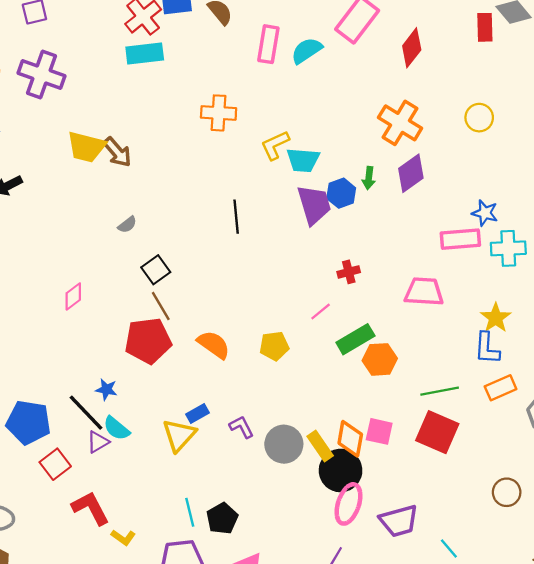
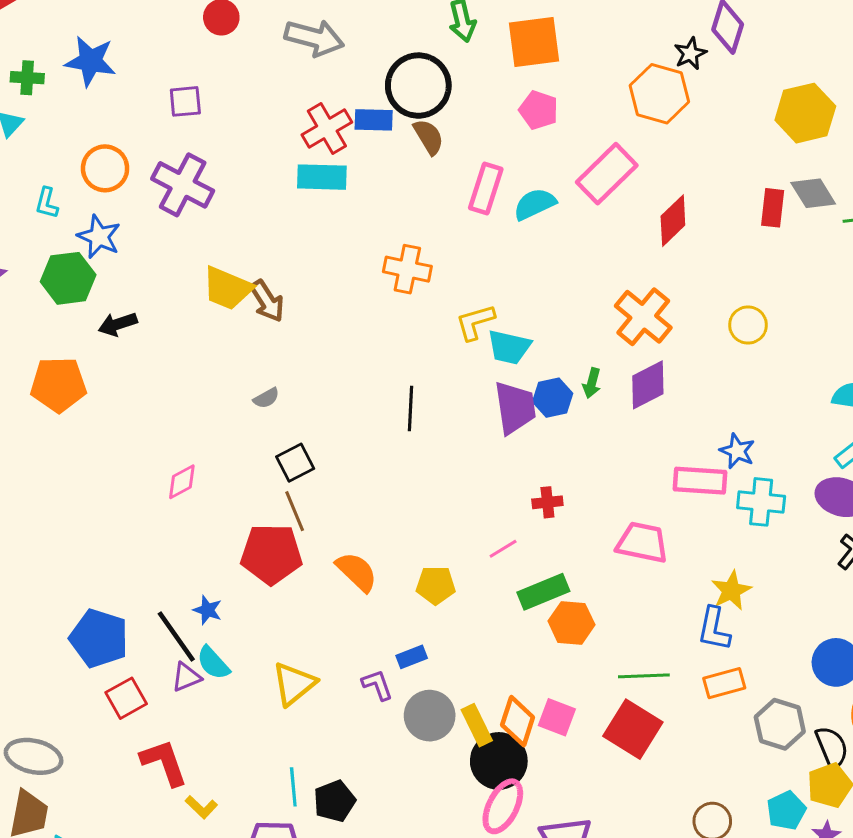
blue rectangle: (197, 413) -> (412, 657), moved

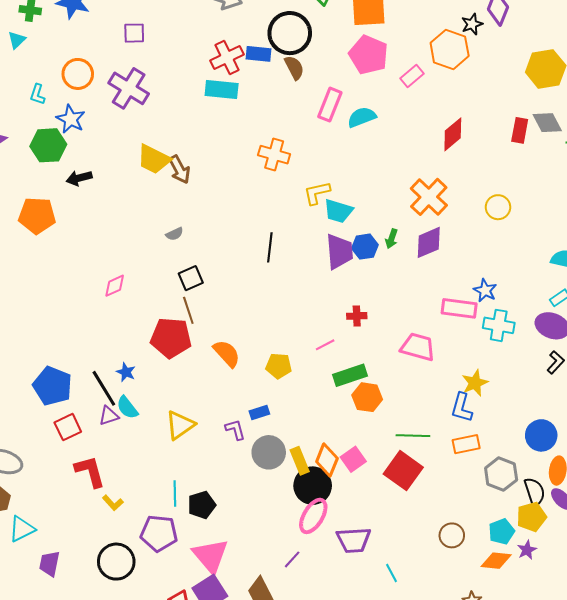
pink pentagon: (539, 110) -> (369, 55), size x1.5
pink rectangle: (607, 174) -> (412, 76), moved, size x0.6
pink square: (557, 717) -> (353, 459), turned 30

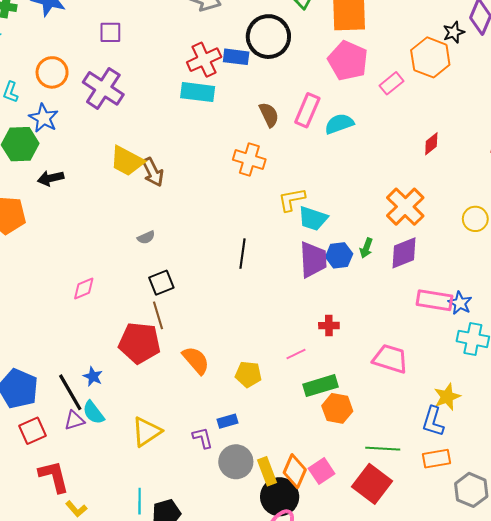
brown semicircle: (294, 68) -> (269, 115), moved
red diamond: (453, 134) -> (431, 144), size x0.7
pink rectangle: (459, 308) -> (435, 300), moved

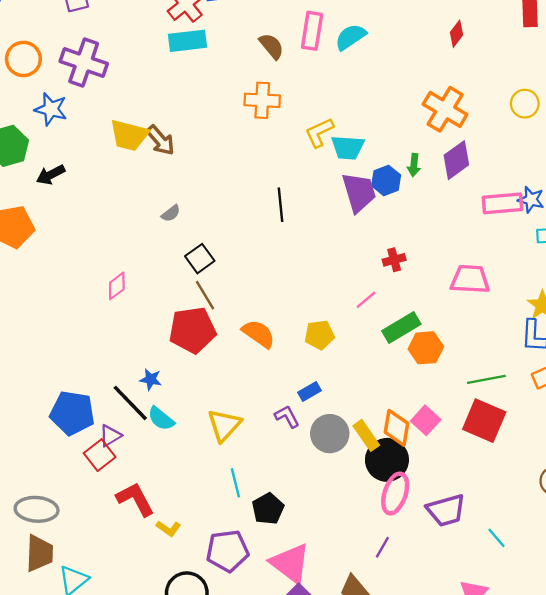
blue star: (44, 118) -> (51, 109), moved
purple triangle: (74, 420) -> (110, 436), moved
cyan line: (140, 501) -> (235, 483), moved

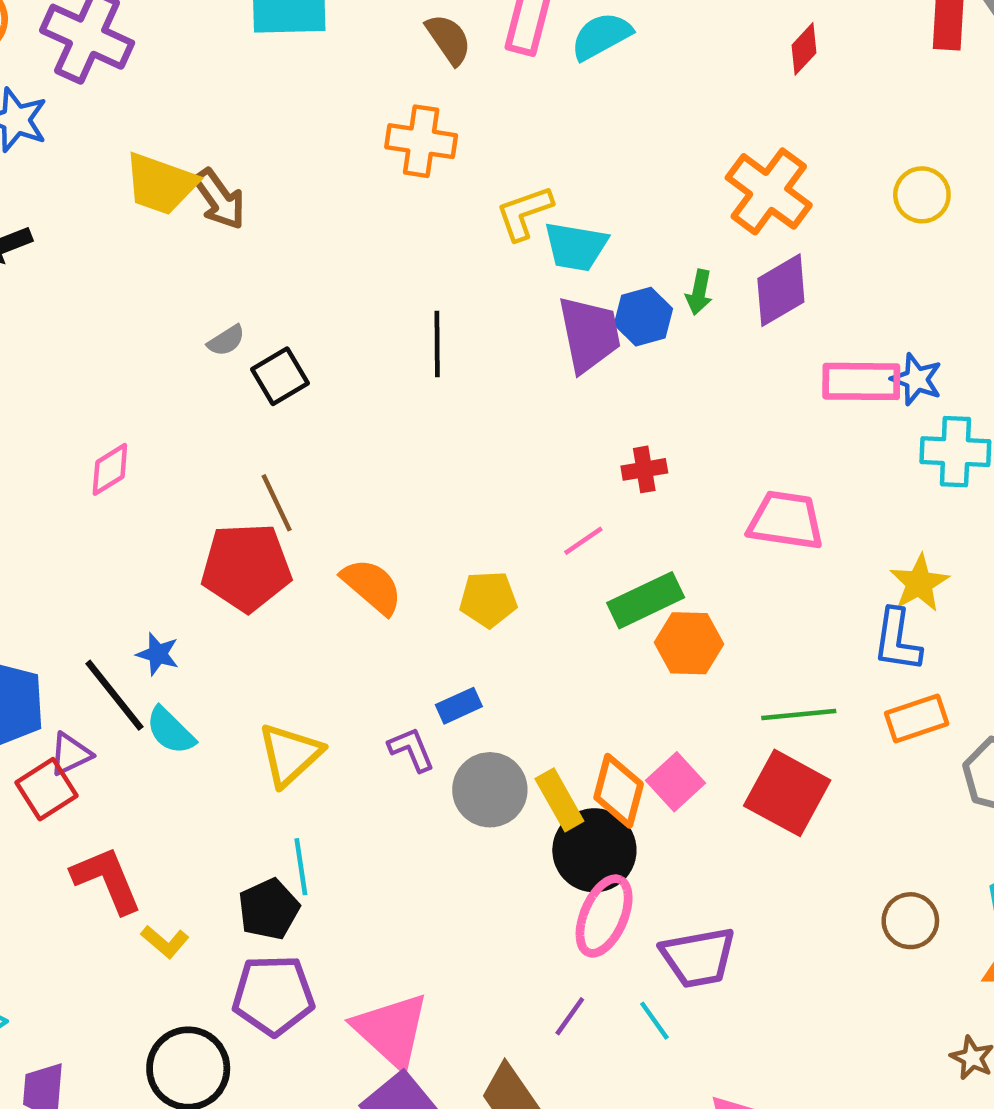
black square: (200, 259) -> (280, 376), moved
black pentagon: (268, 509) -> (269, 909), moved
cyan line: (496, 538) -> (654, 1021), moved

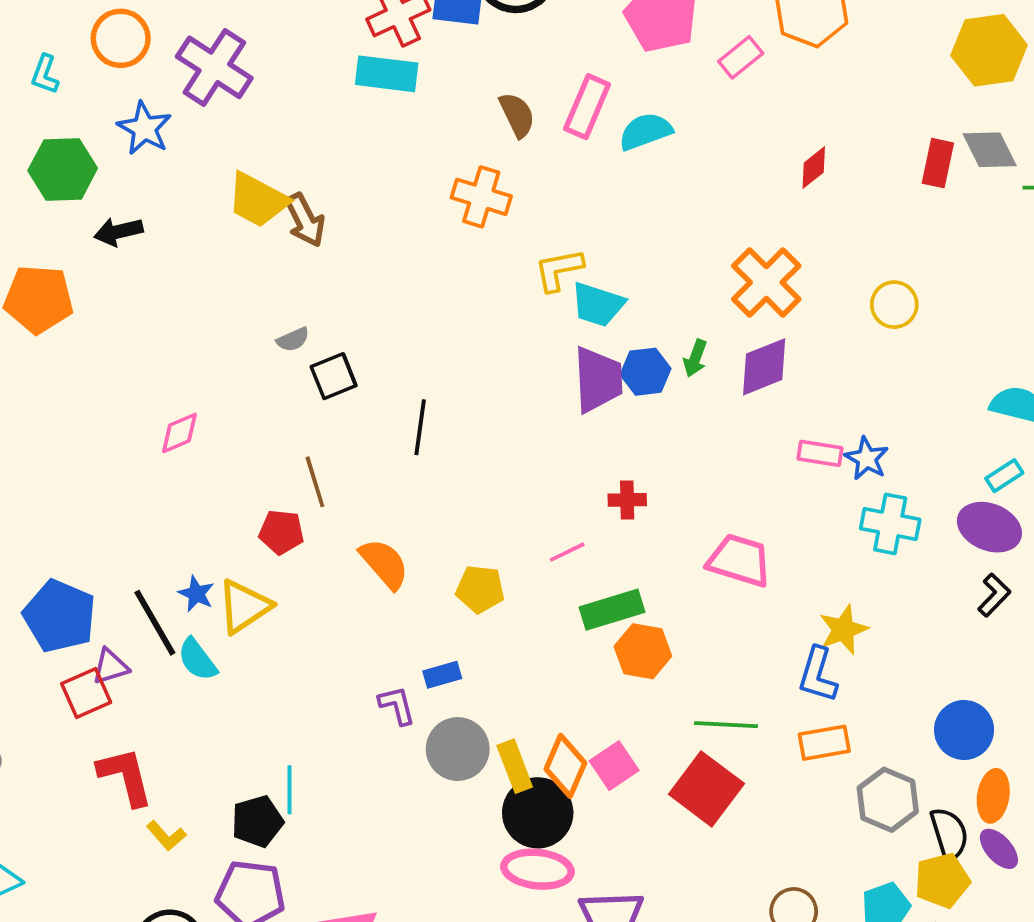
black line: (437, 344) -> (420, 427), moved
pink rectangle: (861, 381) -> (820, 453), size x0.7
red pentagon: (246, 567) -> (281, 532), size x0.6
yellow triangle: (290, 755) -> (244, 606), moved
pink ellipse: (604, 916) -> (538, 869), turned 64

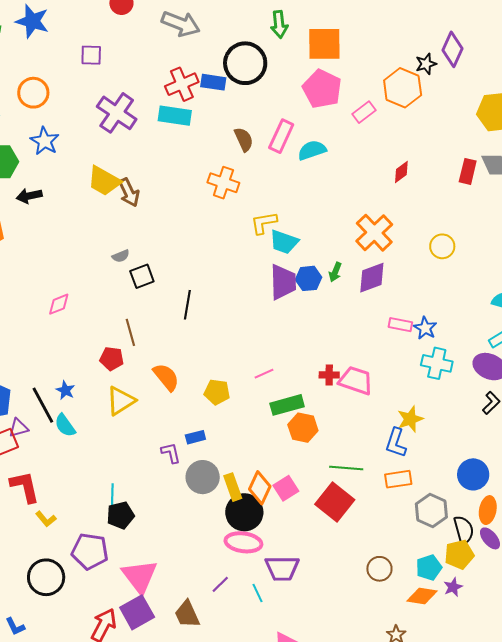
purple cross: (214, 67) -> (117, 113), moved
red cross: (627, 500) -> (329, 375), moved
yellow triangle: (244, 606) -> (121, 401), moved
black pentagon: (257, 821) -> (120, 515), moved

